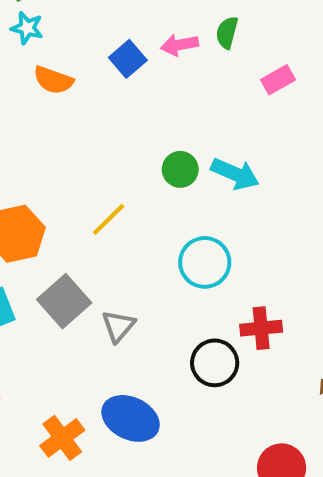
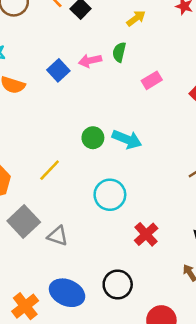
gray triangle: (118, 326) -> (58, 236), turned -50
red cross: (261, 328) -> (146, 234), turned -35
black circle: (215, 363) -> (118, 285), moved

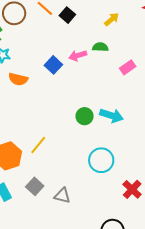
green semicircle: (119, 52) -> (100, 47), turned 84
yellow line: (50, 170) -> (38, 145), moved
gray square: (24, 221) -> (35, 186), size x0.7

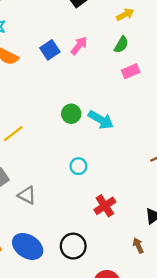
green semicircle: (100, 47) -> (121, 45), moved, turned 105
pink arrow: (78, 55) -> (79, 46), turned 132
cyan circle: (101, 160) -> (78, 166), size x0.6

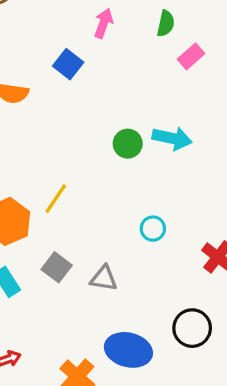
pink arrow: (79, 46) -> (104, 23), moved
cyan circle: (78, 166) -> (153, 229), moved

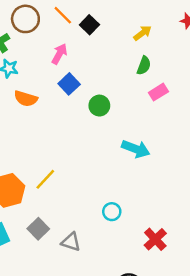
pink arrow: (104, 23) -> (59, 54), moved
green circle: (128, 144) -> (99, 106), moved

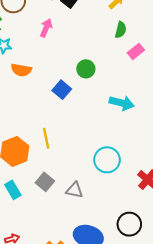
blue square: (69, 84) -> (62, 90), moved
yellow line: (45, 179) -> (46, 138), turned -48
cyan circle: (112, 212) -> (107, 160), size x1.6

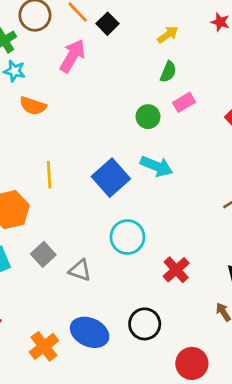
pink arrow: (46, 28) -> (72, 56), size x1.4
green circle: (86, 69) -> (148, 117), moved
blue square: (62, 90) -> (111, 178), moved, size x1.5
yellow line: (46, 138) -> (49, 175), moved

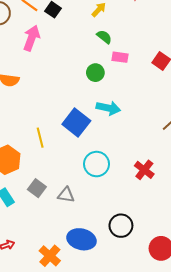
green semicircle: (168, 72) -> (104, 37), turned -63
pink rectangle: (184, 102) -> (120, 57), turned 49
yellow line: (49, 175) -> (40, 138), moved
red cross: (176, 270) -> (144, 170), moved

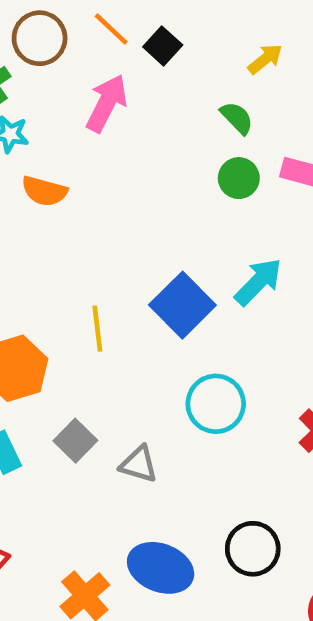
green semicircle: (104, 37) -> (237, 118), moved
green circle: (95, 73) -> (239, 178), moved
cyan arrow: (108, 108) -> (258, 282), turned -65

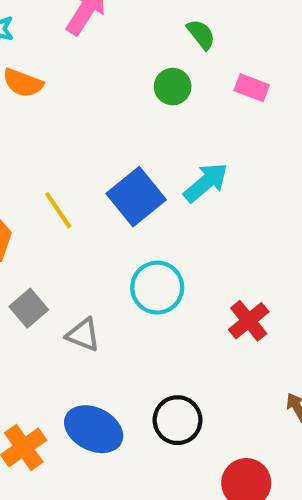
green circle: (239, 178) -> (173, 87), moved
yellow line: (97, 329) -> (58, 210), turned -33

